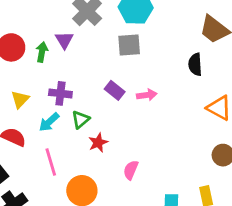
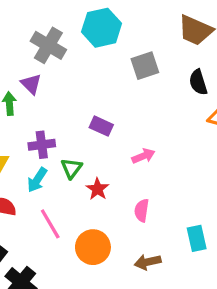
gray square: (129, 45) -> (145, 66), moved
black semicircle: (195, 64) -> (198, 82), moved
pink arrow: (147, 95) -> (143, 156), moved

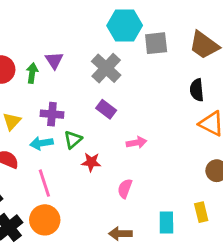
gray cross: (48, 45) -> (106, 68), moved
gray square: (145, 66) -> (156, 43), moved
cyan arrow: (37, 180) -> (41, 143), turned 35
red star: (97, 189) -> (91, 162), turned 30
orange circle: (93, 247) -> (45, 220), moved

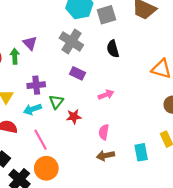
black semicircle: (197, 90) -> (113, 49), moved
brown arrow: (120, 234) -> (105, 155), moved

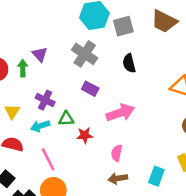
purple cross: (36, 85) -> (45, 100), turned 30
pink arrow: (106, 95) -> (120, 113), size x1.6
green triangle: (56, 102) -> (66, 119), turned 48
cyan rectangle: (141, 152) -> (156, 176), turned 30

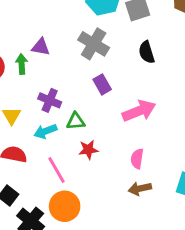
purple triangle: (40, 54) -> (41, 47), turned -35
purple rectangle: (90, 89) -> (102, 84), turned 35
red star: (85, 135) -> (88, 150), moved

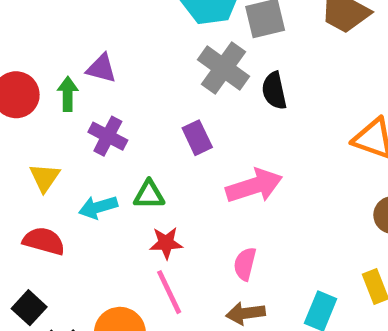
gray cross: (94, 44) -> (223, 68), moved
purple cross: (50, 100) -> (108, 136), moved
pink line: (57, 170) -> (169, 292), moved

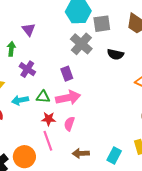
purple triangle: (101, 68) -> (29, 30), moved, turned 32
black semicircle: (274, 91) -> (115, 54), moved, turned -70
pink arrow: (254, 186) -> (68, 98), moved
pink semicircle: (245, 264) -> (69, 124), moved

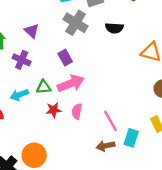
purple triangle: (29, 30) -> (32, 31), moved
pink line: (48, 141) -> (110, 121), moved
brown arrow: (81, 153) -> (106, 146), moved

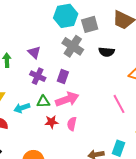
purple rectangle: (65, 58) -> (63, 77), turned 48
purple cross: (22, 60) -> (38, 76), moved
pink line: (110, 121) -> (119, 104), moved

